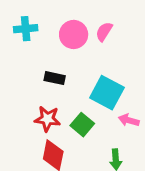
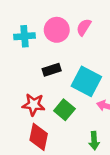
cyan cross: (26, 29) -> (24, 36), moved
black rectangle: (55, 78) -> (52, 70), moved, turned -30

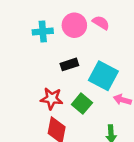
pink semicircle: (84, 27) -> (101, 23), turned 90

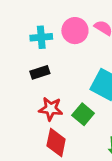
black rectangle: (69, 64) -> (40, 72), moved

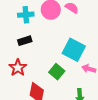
red star: (51, 109) -> (18, 68), moved, turned 30

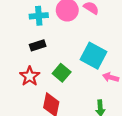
green square: (57, 72) -> (62, 73), moved

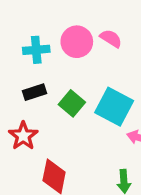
green square: (62, 73) -> (72, 103), moved

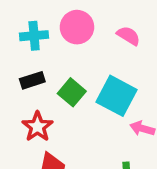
pink semicircle: (111, 38) -> (129, 36), moved
red star: (23, 136) -> (37, 127), moved

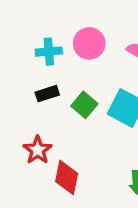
red star: (37, 127) -> (38, 150), moved

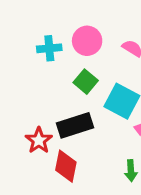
black rectangle: (47, 94) -> (75, 125), moved, size x1.6
green square: (84, 105) -> (86, 82), moved

